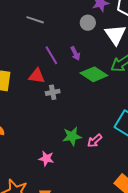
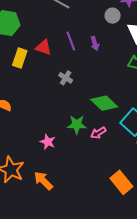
green diamond: (94, 74) -> (104, 103), moved
red triangle: (37, 76) -> (43, 47), moved
gray cross: (53, 92) -> (66, 78), turned 32

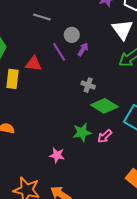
gray circle: (113, 16) -> (72, 35), moved
purple arrow: (95, 43) -> (83, 49), turned -120
gray cross: (66, 78) -> (88, 85), moved

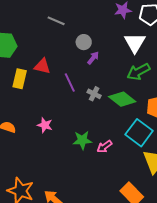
purple line: (59, 52) -> (70, 82), moved
green diamond: (104, 106) -> (122, 99), moved
pink star: (57, 155) -> (45, 125), moved

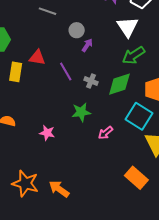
green diamond: (122, 99) -> (119, 84), turned -52
pink star: (45, 125) -> (47, 133), moved
green star: (82, 140) -> (81, 112), moved

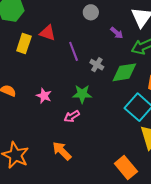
purple arrow: (87, 45) -> (117, 33), moved, turned 88
pink star: (47, 133) -> (44, 96), moved
pink arrow: (105, 133) -> (72, 116), moved
orange arrow: (59, 189) -> (62, 151), moved

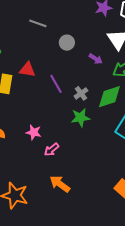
gray cross: (97, 65) -> (81, 93), turned 32
green star: (82, 94) -> (80, 118), moved
pink arrow: (72, 116) -> (51, 150), moved

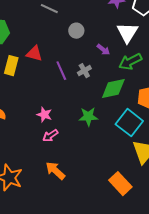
gray cross: (81, 93) -> (84, 71), moved
green star: (80, 118) -> (88, 117), moved
pink star: (34, 132) -> (44, 115), moved

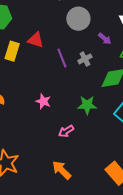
gray circle: (76, 31) -> (78, 19), size x1.5
pink arrow: (50, 136) -> (66, 131), moved
orange arrow: (55, 171) -> (62, 170), moved

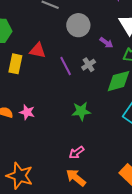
pink star: (43, 101) -> (27, 112), moved
green star: (87, 105) -> (81, 111), moved
pink arrow: (66, 131) -> (76, 153), moved

